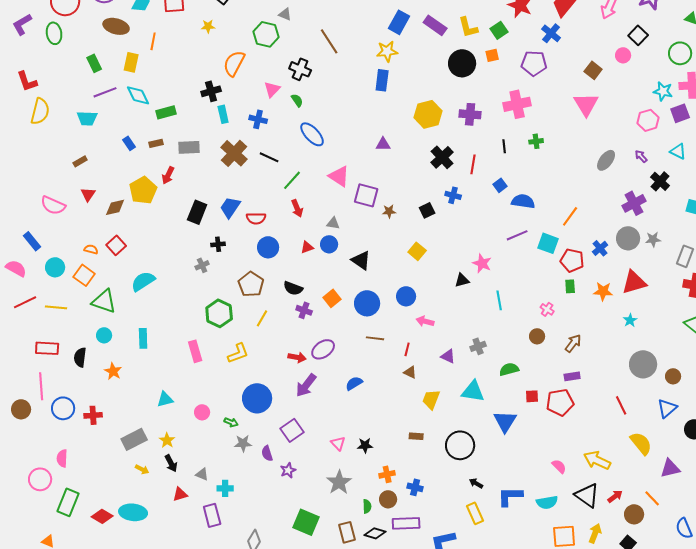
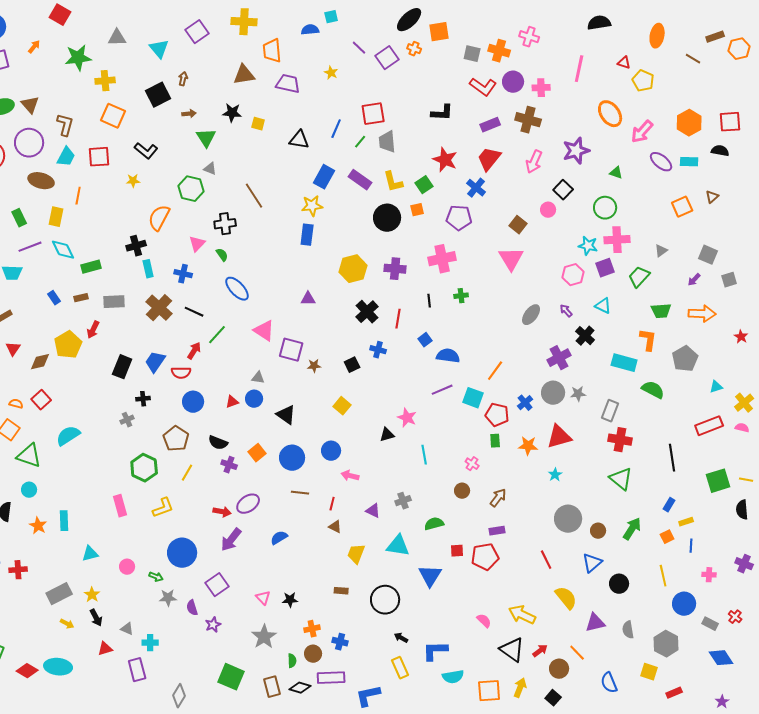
black cross: (300, 69) -> (225, 224), turned -30
red arrow: (297, 208) -> (194, 351), moved, turned -126
cyan rectangle: (143, 338) -> (64, 521), moved
cyan semicircle: (547, 502) -> (453, 677), moved

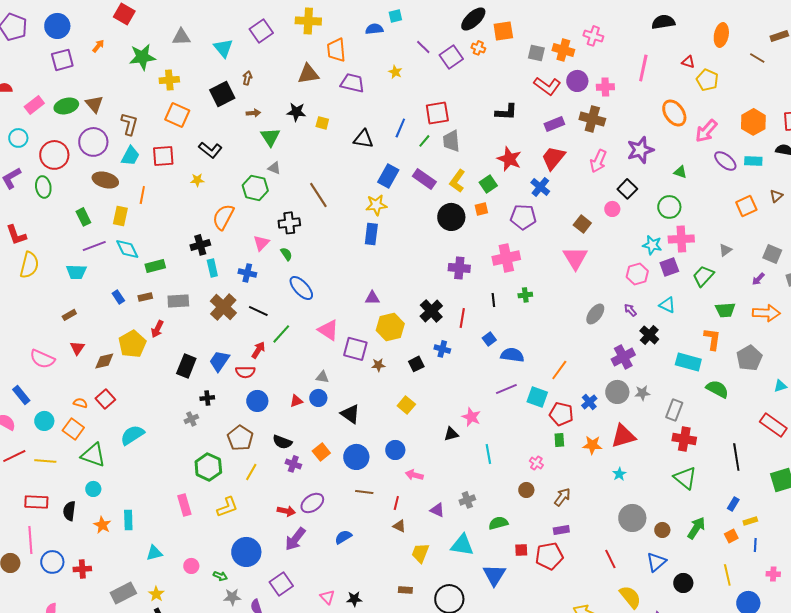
yellow L-shape: (393, 182) -> (457, 181), turned 50
yellow hexagon: (353, 269) -> (390, 327), moved
red rectangle: (709, 426) -> (773, 425), turned 56

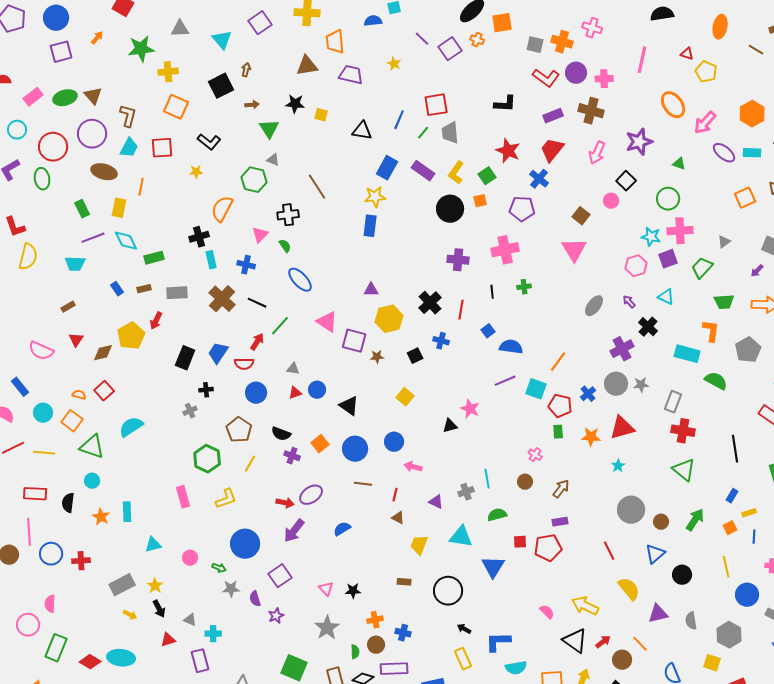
gray triangle: (322, 377) -> (293, 369), moved
cyan line: (488, 454) -> (487, 479), moved

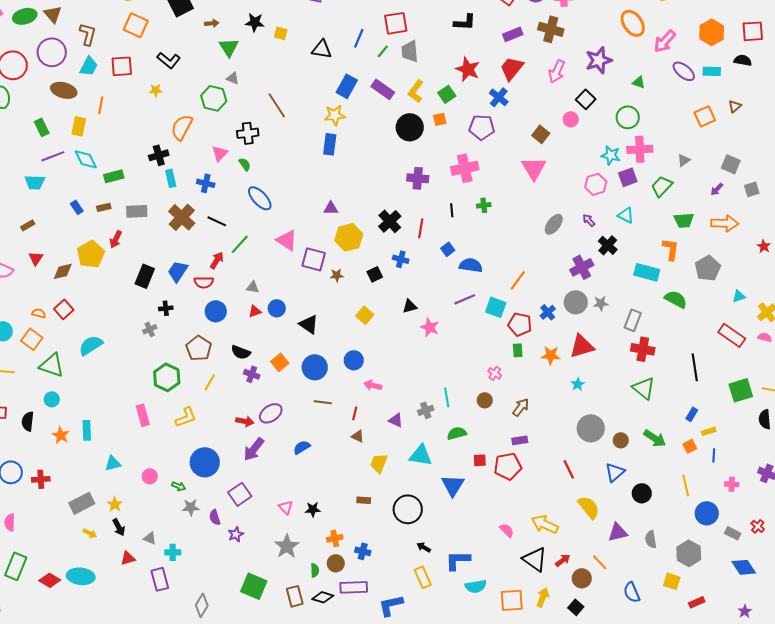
black triangle: (450, 426) -> (410, 306), moved
green arrow: (695, 520) -> (655, 438), turned 90

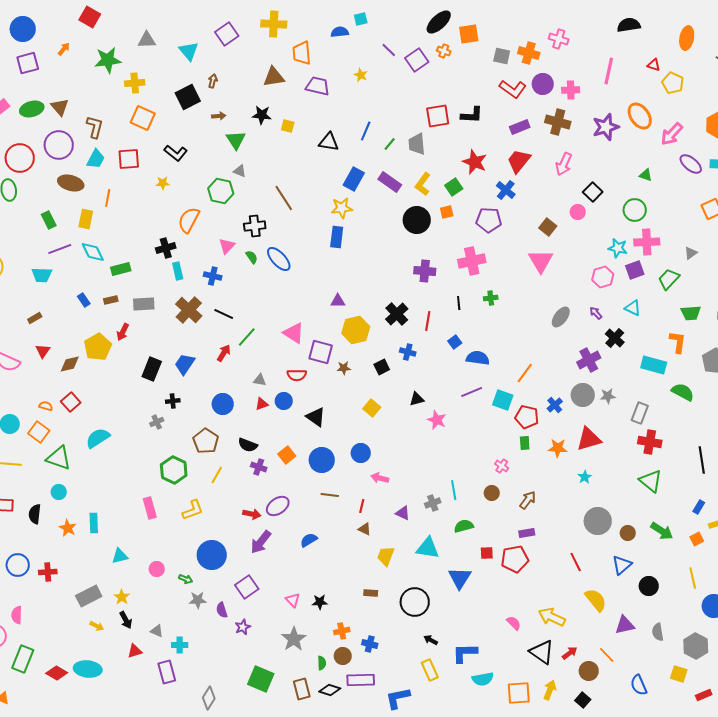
red square: (396, 23) -> (438, 116), moved
purple star: (599, 60) -> (606, 127), moved
blue ellipse: (260, 198) -> (279, 259), moved
red semicircle: (204, 282) -> (297, 375), moved

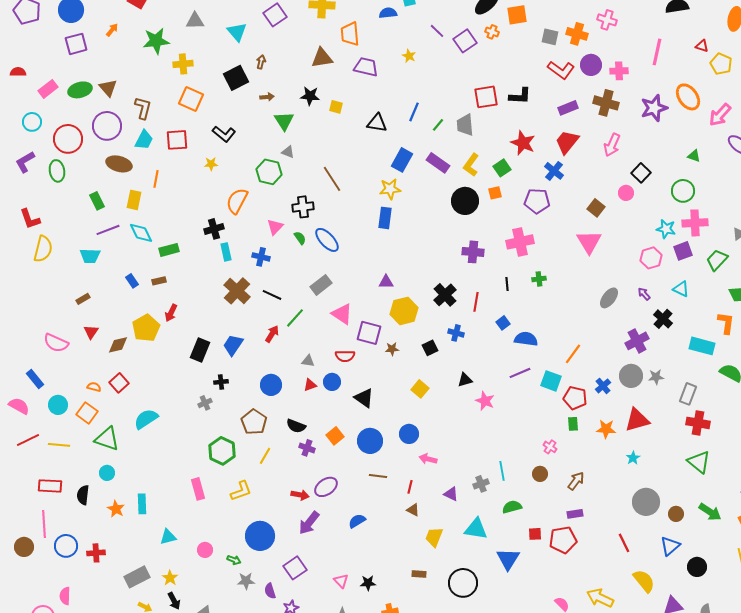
gray rectangle: (144, 304) -> (321, 285), moved, turned -35

